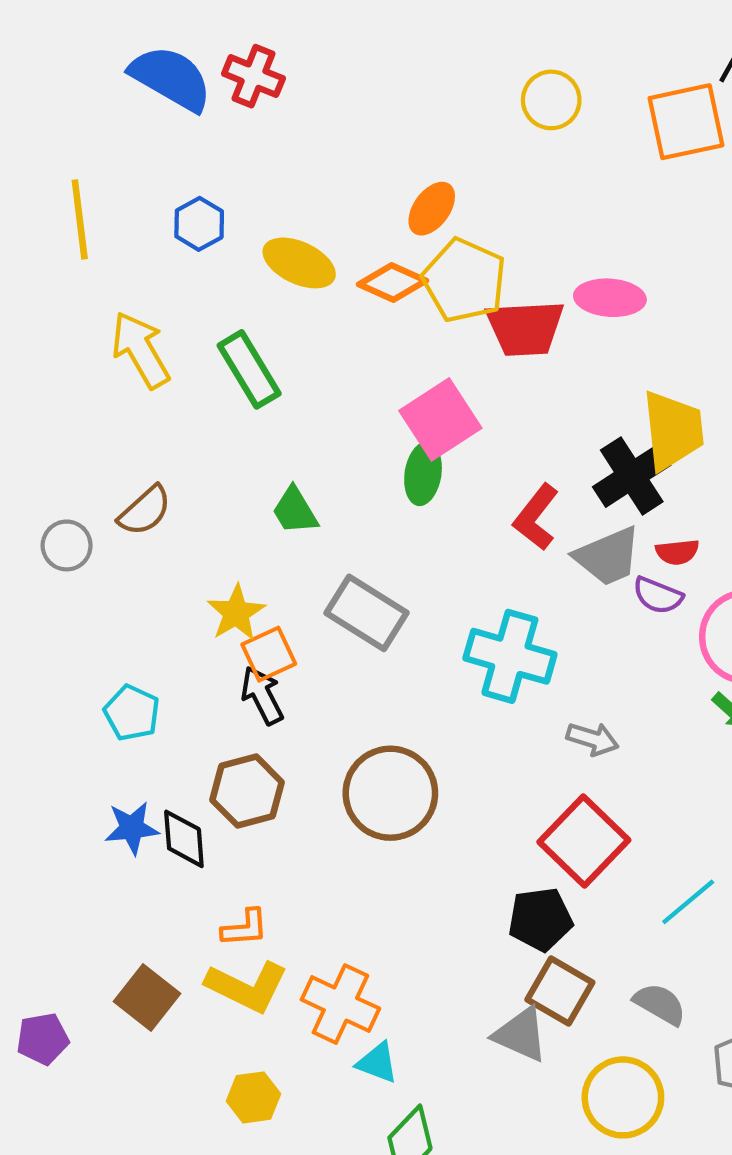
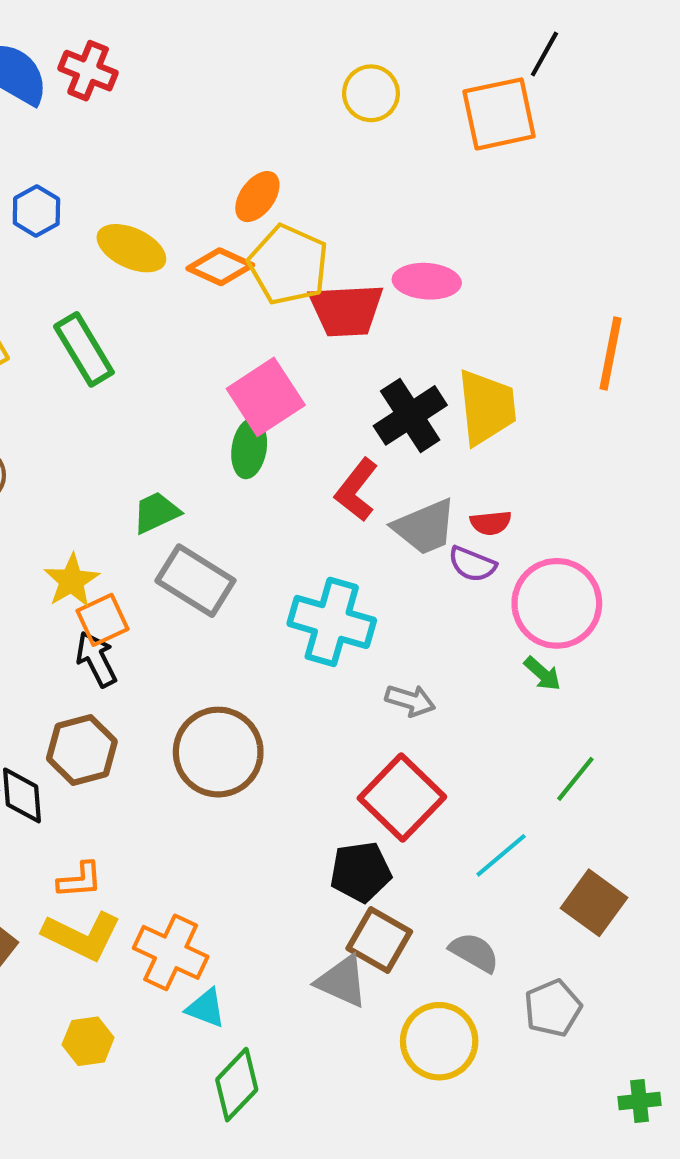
black cross: (632, 476) -> (410, 415), moved
green trapezoid: (295, 511) -> (156, 513), moved, turned 96

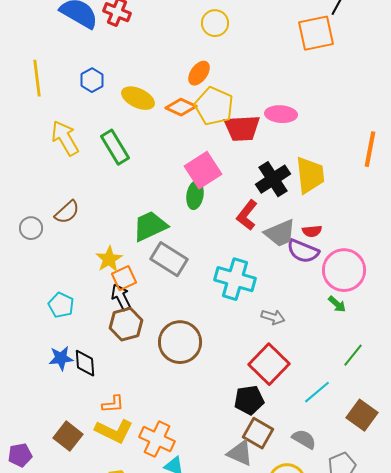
yellow circle: (371, 93) -> (215, 23), moved
green trapezoid: (156, 513) -> (150, 226), size x1.5
purple semicircle: (472, 564) -> (303, 251), size x1.4
brown hexagon: (82, 750) -> (126, 324), moved

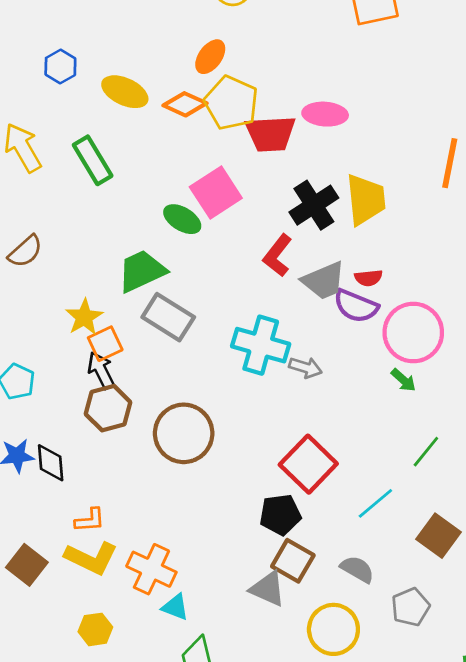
green ellipse: (195, 195) -> (182, 219), moved, turned -68
gray arrow: (273, 317) -> (305, 368), moved

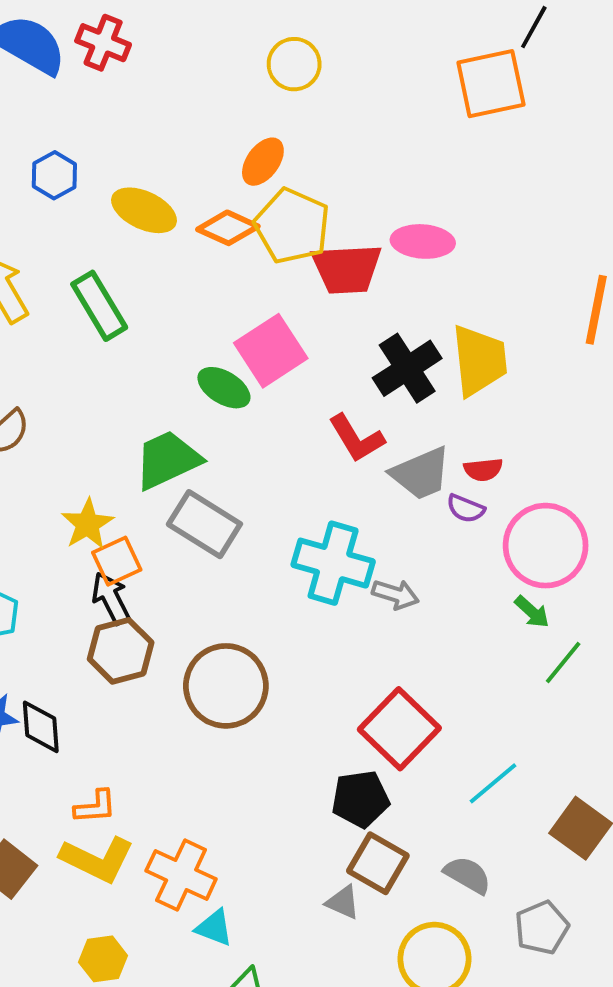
red L-shape: (277, 256) -> (356, 438), turned -69
purple semicircle: (356, 306) -> (466, 509), size x0.6
green line: (426, 452) -> (563, 663), moved
gray triangle: (268, 589) -> (343, 902), size x0.7

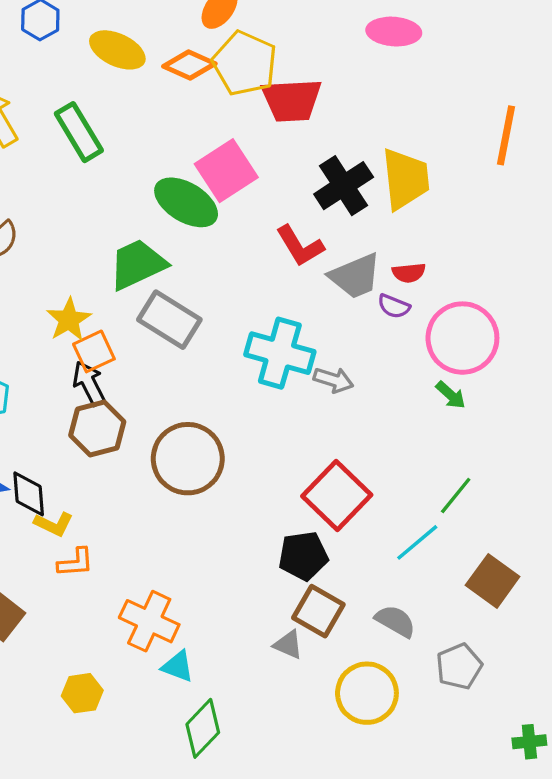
pink ellipse: (423, 241) -> (394, 32), moved
green ellipse: (224, 388) -> (186, 202), size x1.4
green line: (563, 663) -> (456, 496), moved
yellow L-shape: (97, 859) -> (54, 524), moved, size x0.6

